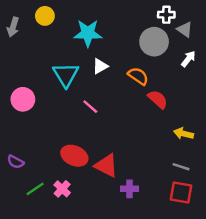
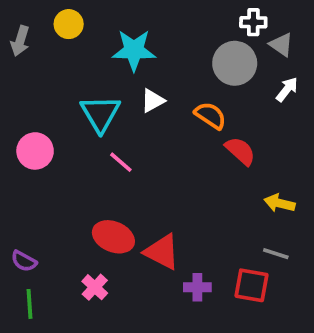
pink line: (90, 107) -> (121, 162), moved
purple semicircle: (16, 162) -> (24, 261), moved
green line: (35, 189) -> (29, 304), moved, turned -60
red square: (181, 192) -> (251, 285), moved

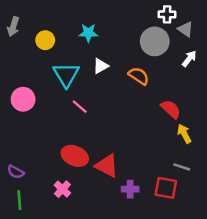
yellow circle: (69, 24) -> (45, 40), moved
cyan star: (134, 50) -> (88, 33), size x0.7
red semicircle: (240, 151) -> (171, 109), moved
yellow arrow: (279, 203) -> (184, 134), turned 48

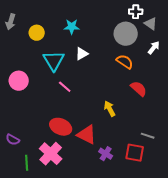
orange semicircle: (139, 76) -> (125, 62), moved
yellow arrow: (184, 134) -> (110, 109), moved
pink cross: (62, 189) -> (51, 154), size x1.6
purple cross: (130, 189) -> (106, 154), turned 32
green line: (19, 200) -> (27, 163), moved

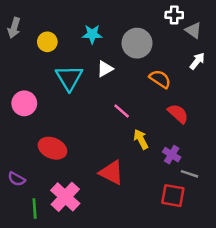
gray circle: (126, 34) -> (137, 43), moved
pink line: (65, 87) -> (122, 111), moved
red ellipse: (61, 127) -> (52, 148), moved
purple cross: (106, 154) -> (172, 155), moved

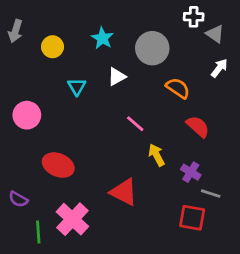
cyan star: (92, 34) -> (102, 38), turned 30
cyan triangle: (69, 78) -> (77, 87), size x0.6

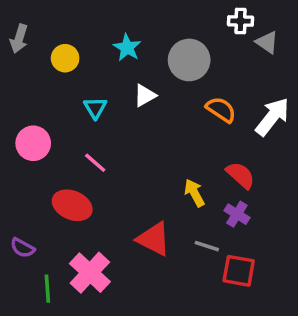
white arrow: (219, 68) -> (272, 117), moved, size x1.6
pink line: (135, 124) -> (95, 163), moved
red semicircle: (198, 127) -> (241, 175), moved
gray line: (211, 194) -> (207, 246), moved

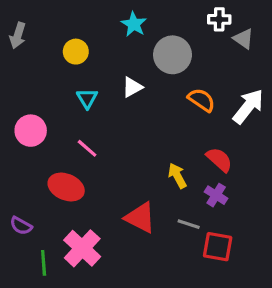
cyan star: (127, 48) -> (134, 24), moved
yellow circle: (65, 58) -> (76, 52), moved

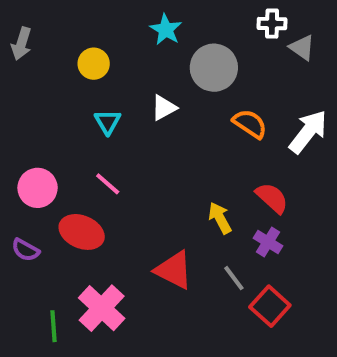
pink circle: (31, 131) -> (38, 188), moved
gray line: (189, 224) -> (234, 278), turned 35
purple semicircle: (21, 226) -> (26, 250), moved
red square: (218, 247) -> (270, 306), turned 32

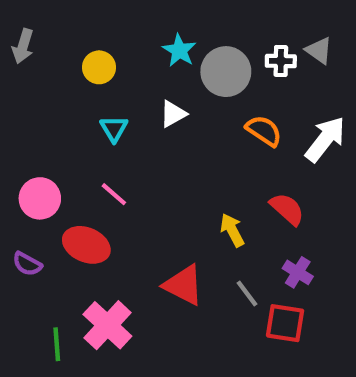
white cross: (272, 24) -> (281, 61), moved
cyan star: (166, 30) -> (179, 50), moved
purple cross: (268, 242) -> (298, 272), moved
red square: (270, 306) -> (285, 323), turned -33

